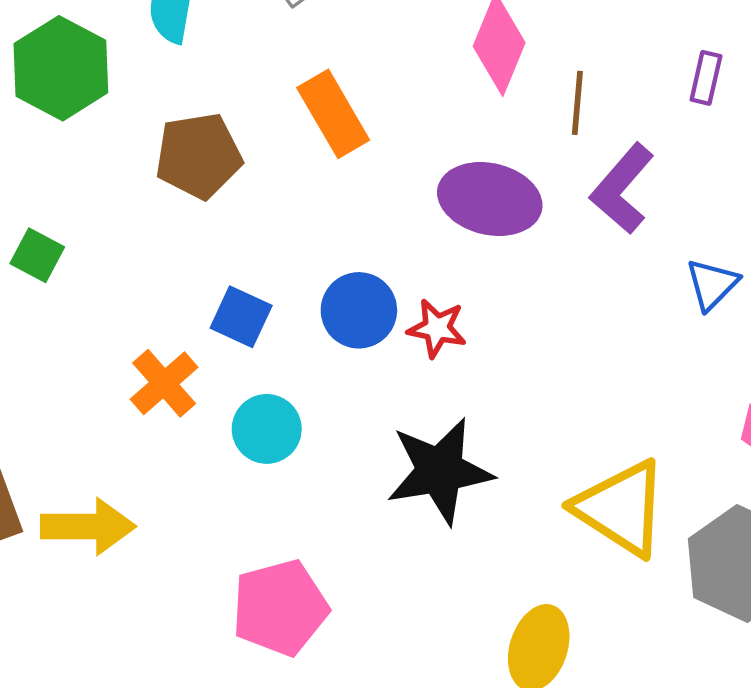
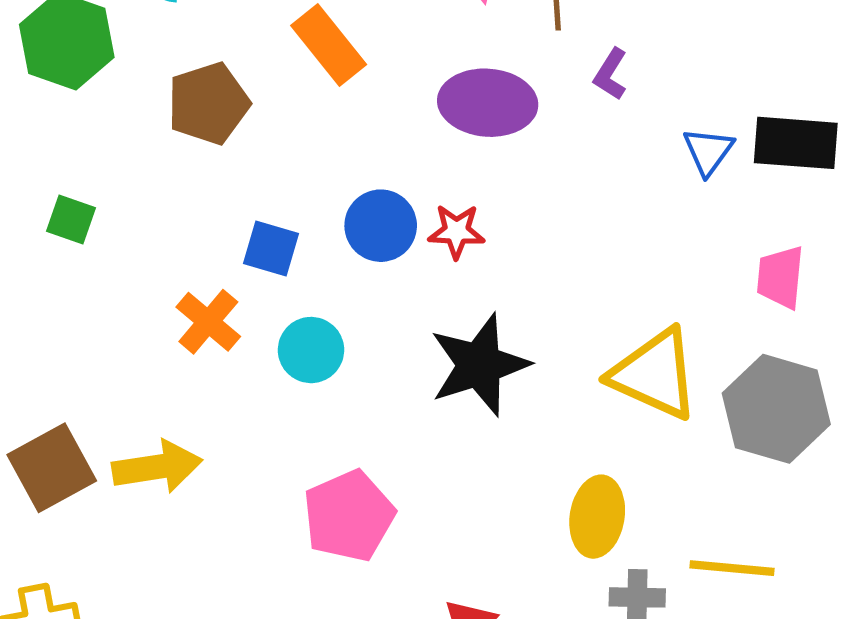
purple L-shape: (622, 189) -> (610, 74), size x0.6

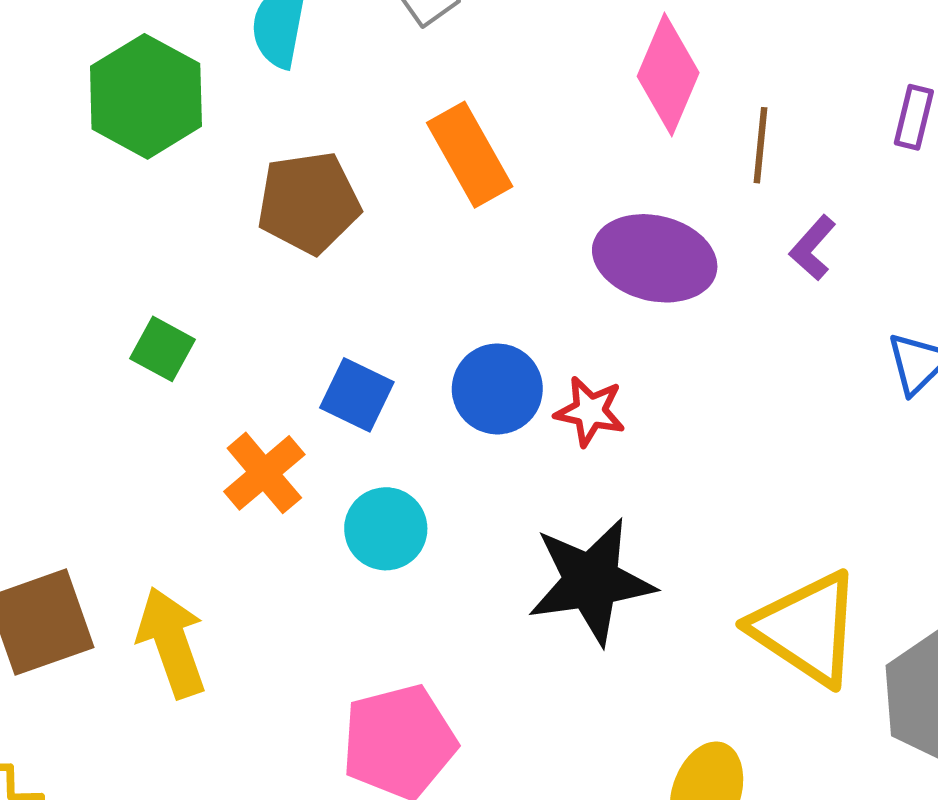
green square: (71, 220) -> (162, 349), moved
yellow arrow: (157, 467) -> (172, 642), turned -110

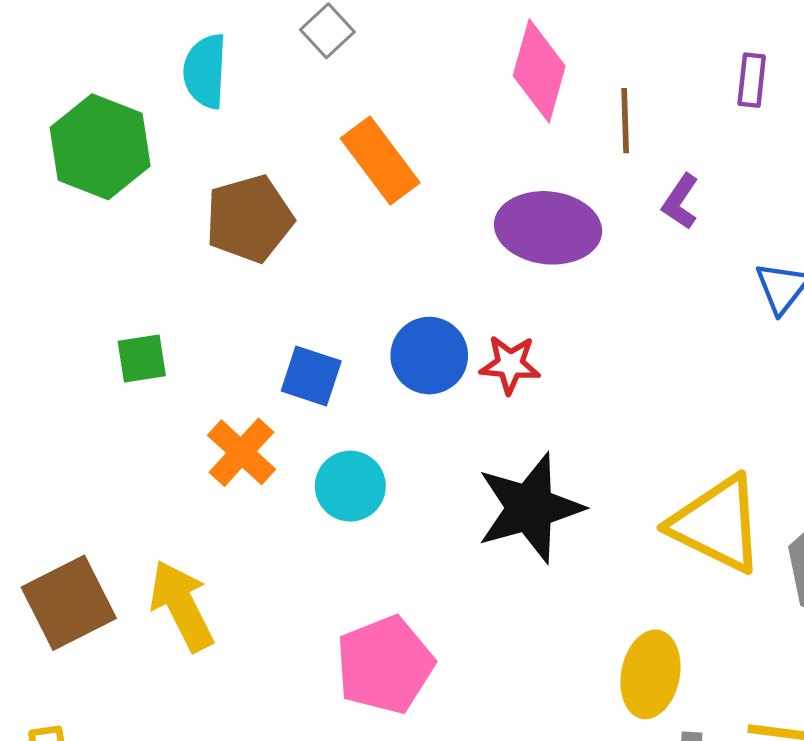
green square: (162, 349) -> (142, 358), turned -30

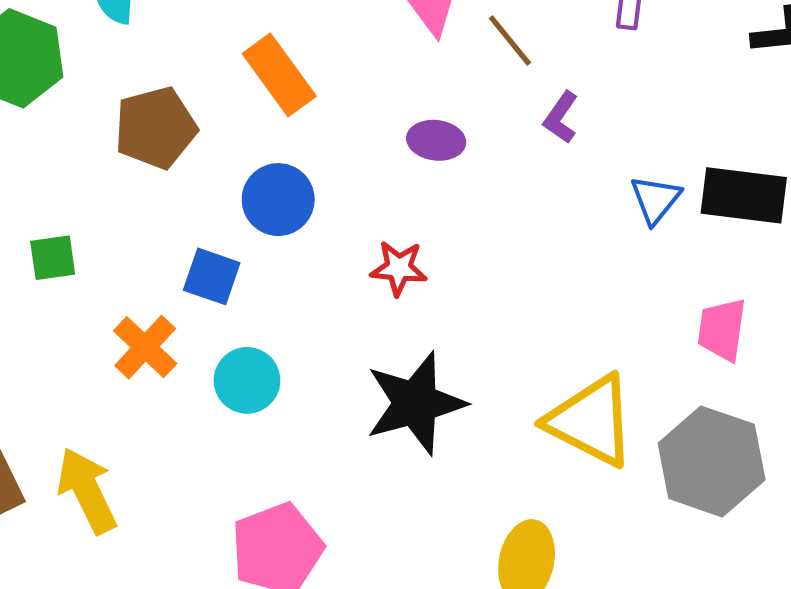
brown line: (625, 121) -> (510, 41), turned -38
purple ellipse: (548, 228) -> (436, 140), size x0.6
blue circle: (429, 356) -> (278, 200), moved

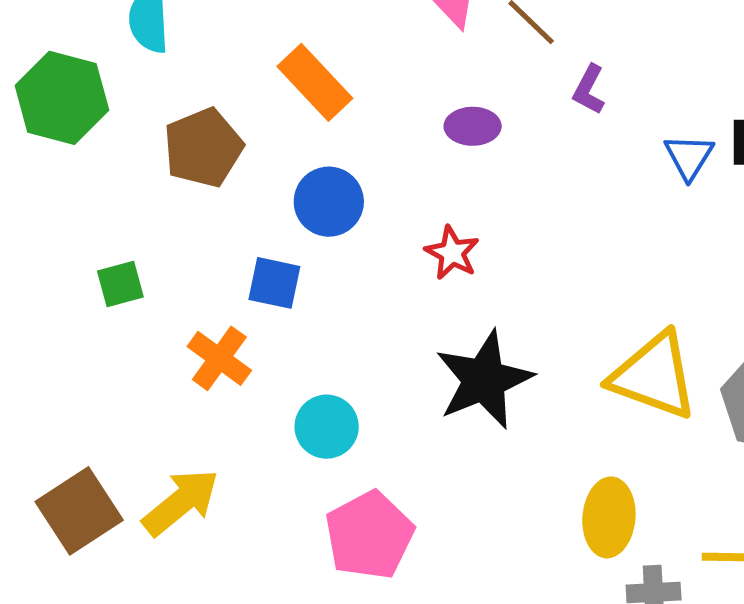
red star: (399, 268) -> (452, 253), turned 30
cyan circle: (247, 380) -> (327, 427), moved
yellow arrow: (87, 491) -> (181, 502), turned 84

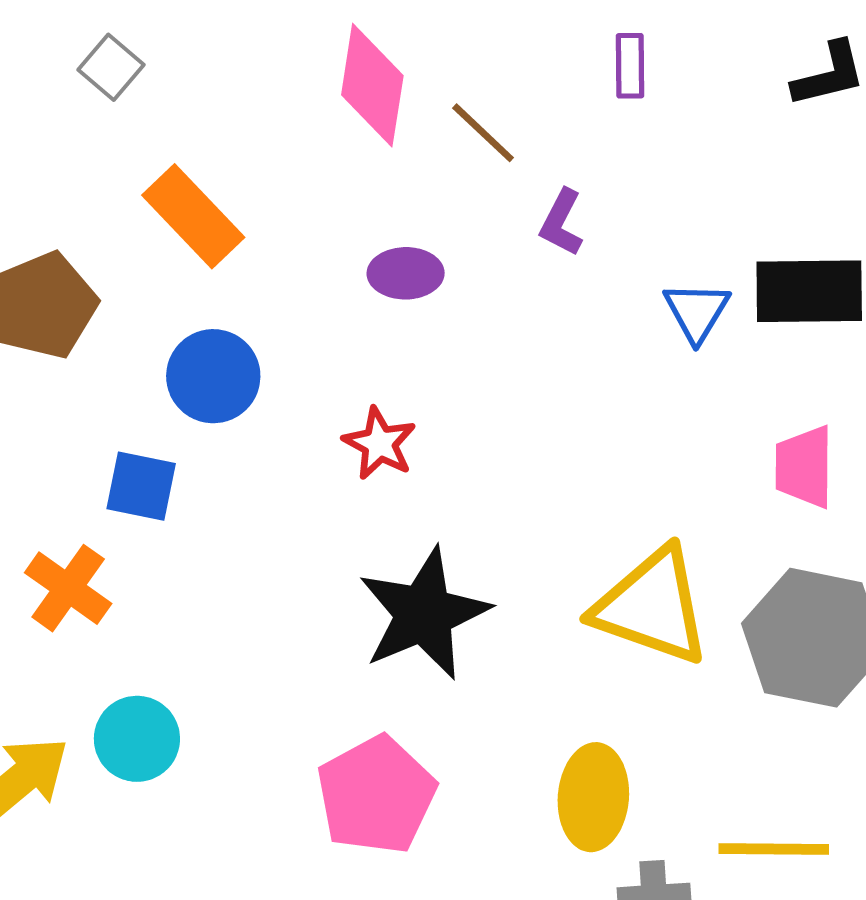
cyan circle: (327, 427) -> (137, 739), moved
pink pentagon: (369, 535) -> (376, 795), moved

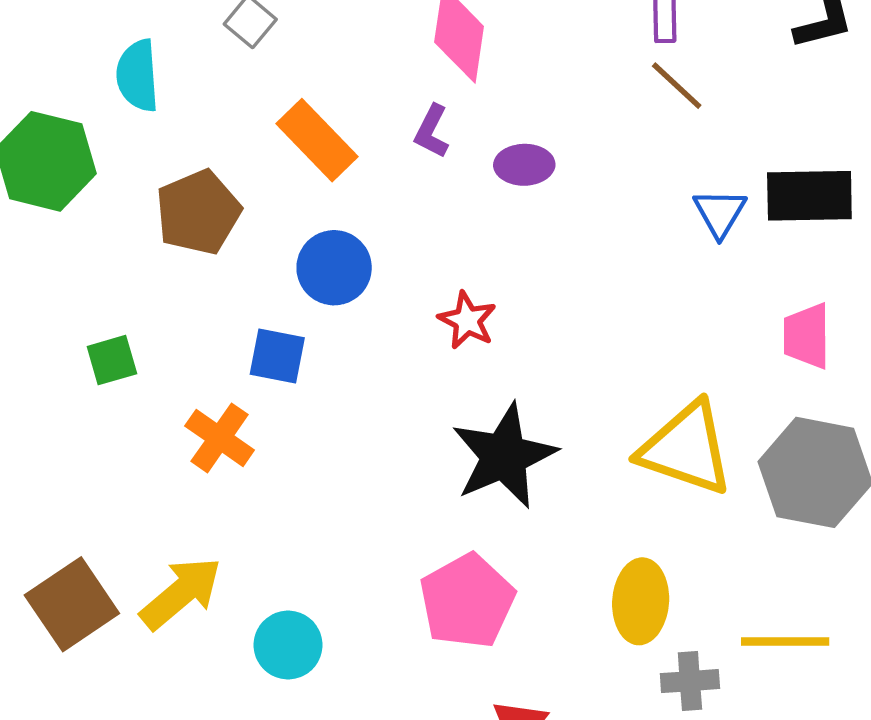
brown line: (483, 133) -> (677, 86), moved
purple L-shape: (561, 223) -> (432, 131), moved
purple ellipse: (406, 273) -> (524, 165), moved
cyan circle: (137, 739) -> (288, 645), moved

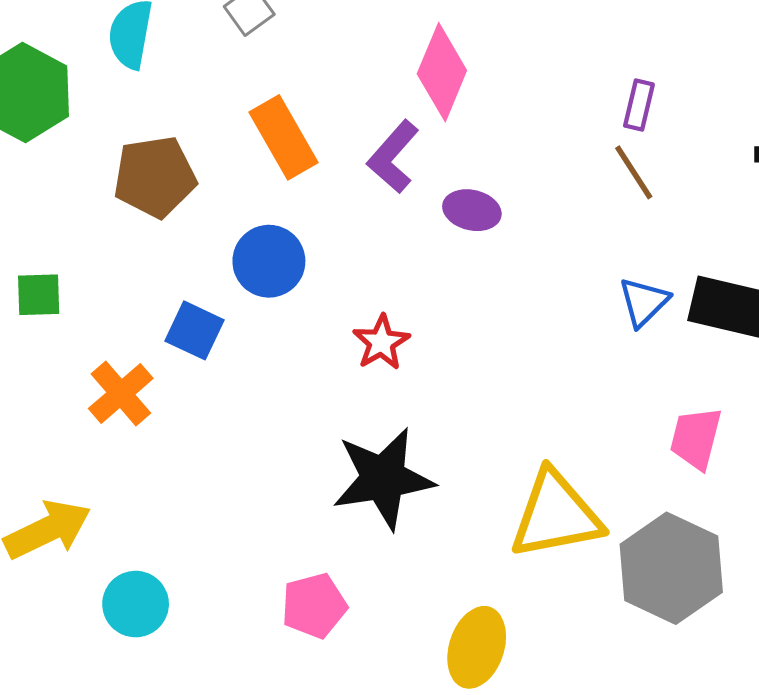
purple L-shape: (432, 131) -> (393, 157), size x1.4
yellow triangle: (686, 449) -> (556, 515), turned -44
pink pentagon: (467, 601) -> (314, 606), size x0.7

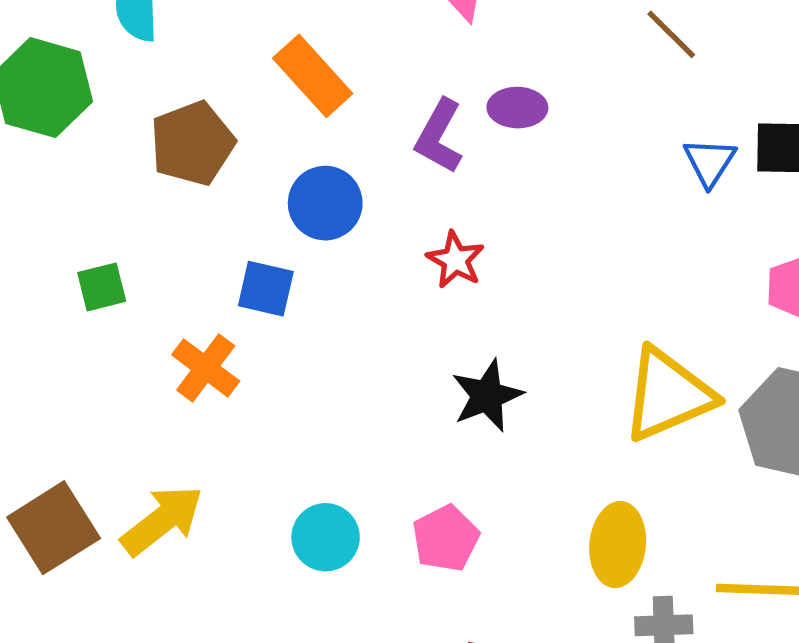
purple L-shape: (393, 157) -> (439, 136), moved
black star: (383, 478) -> (487, 396), size x0.7
cyan circle: (136, 604) -> (326, 537), moved

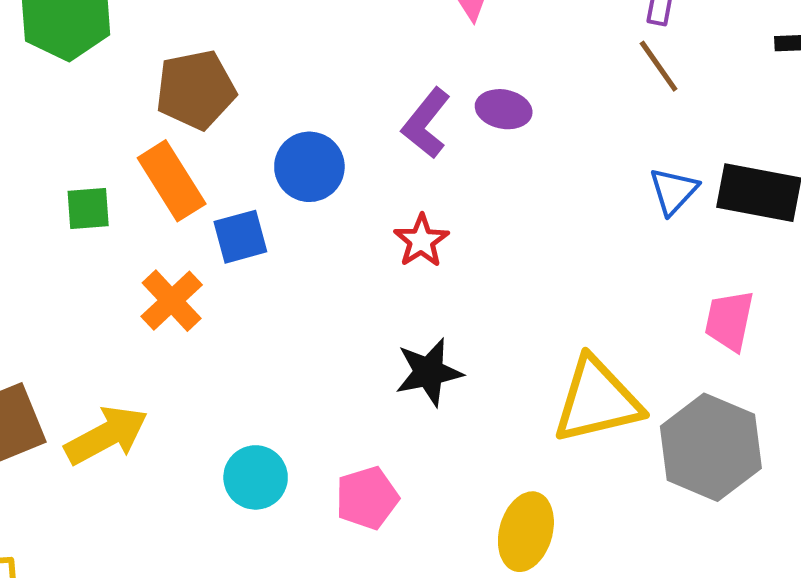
orange rectangle: (313, 76) -> (172, 181), moved
blue square: (266, 289) -> (240, 237), turned -38

